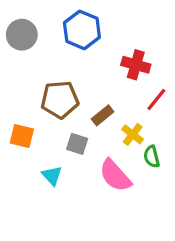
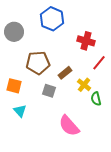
gray circle: (22, 35) -> (14, 32), moved
cyan triangle: (52, 176) -> (20, 111), moved
pink semicircle: (115, 176) -> (69, 126), moved

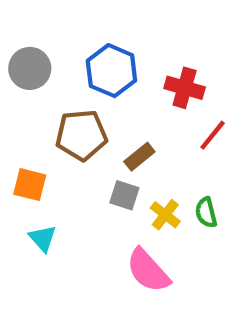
blue hexagon: (52, 19) -> (111, 71), moved
yellow cross: (84, 85) -> (165, 215), moved
gray square: (49, 91) -> (124, 195), moved

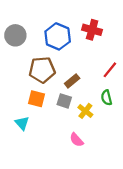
red cross: (185, 88) -> (92, 30), moved
orange square: (30, 185) -> (36, 99), moved
green semicircle: (206, 213) -> (107, 98), moved
pink semicircle: (148, 271) -> (77, 140), size x0.6

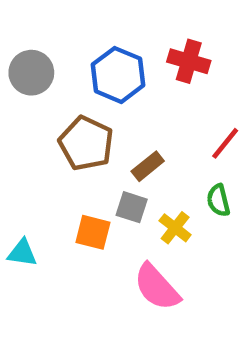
brown pentagon: (42, 70) -> (86, 143), turned 30
orange square: (36, 99) -> (93, 232), moved
cyan triangle: (22, 123) -> (22, 253), moved, turned -40
pink semicircle: (77, 140) -> (157, 287), size x1.6

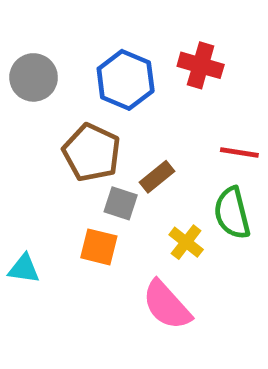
red line: (225, 143) -> (239, 153), turned 60
green semicircle: (218, 200) -> (232, 213), size x1.5
gray square: (132, 207) -> (121, 203), moved

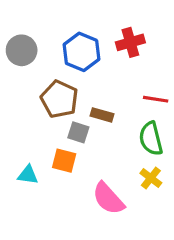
red cross: (201, 65) -> (130, 42), turned -32
brown rectangle: (157, 177) -> (102, 115), turned 55
yellow cross: (186, 242) -> (151, 178), moved
cyan triangle: (24, 269) -> (28, 175), moved

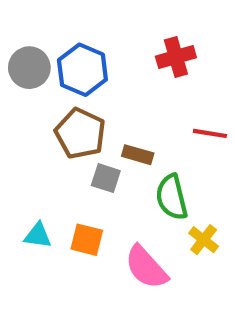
blue hexagon: (81, 52) -> (82, 70), moved
green semicircle: (151, 139) -> (172, 197), moved
orange square: (64, 161) -> (87, 240), moved

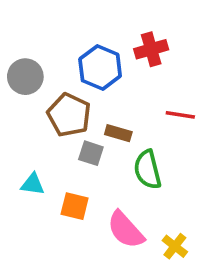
gray circle: (29, 68) -> (25, 77), moved
blue hexagon: (82, 70) -> (100, 67), moved
cyan triangle: (38, 235) -> (33, 184), moved
yellow cross: (204, 240) -> (175, 246), moved

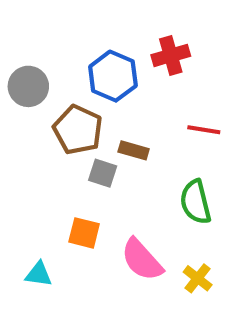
green semicircle: (148, 170) -> (196, 202), moved
cyan triangle: (33, 184) -> (39, 274), moved

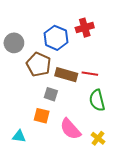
red line: (204, 130) -> (90, 74), moved
brown rectangle: (134, 150) -> (66, 75), size x1.5
gray square: (103, 173) -> (51, 94), moved

